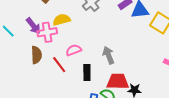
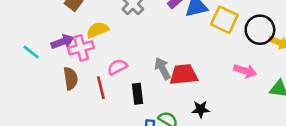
purple arrow: (33, 26) -> (62, 42), turned -66
red line: (59, 65) -> (101, 88), turned 30
red trapezoid: (118, 81) -> (184, 75), moved

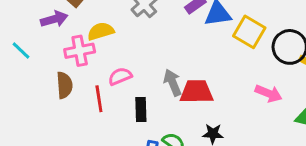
purple arrow: (62, 42) -> (54, 19), moved

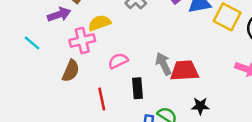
brown semicircle: (64, 85) -> (71, 71), turned 30
red line: (99, 99) -> (102, 99), moved

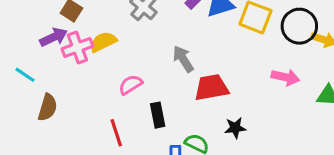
pink cross: (82, 41) -> (77, 48), moved
gray arrow: (163, 64) -> (183, 59), moved
brown semicircle: (71, 71) -> (48, 107), moved

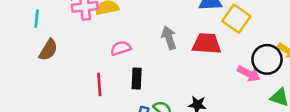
black circle: (299, 26) -> (267, 59), moved
cyan line: (25, 75) -> (37, 19), turned 48
red trapezoid: (211, 88) -> (207, 44), moved

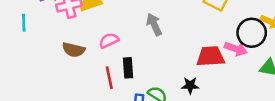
red trapezoid: (207, 44) -> (211, 56), moved
brown semicircle: (48, 50) -> (74, 50), moved, turned 80
red line: (99, 84) -> (109, 78), moved

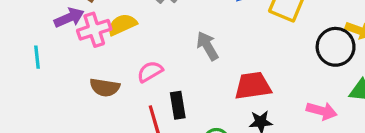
pink arrow: (236, 49) -> (322, 111), moved
red trapezoid: (211, 56) -> (253, 86), moved

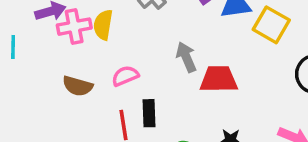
yellow semicircle: (122, 25) -> (103, 25), turned -64
red trapezoid: (253, 86) -> (219, 79), moved

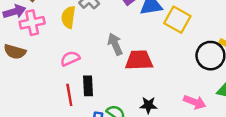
yellow semicircle: (103, 25) -> (68, 17), moved
brown semicircle: (78, 86) -> (15, 52), moved

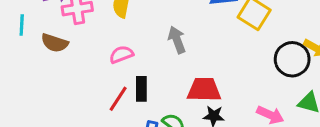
red trapezoid: (139, 60) -> (204, 90), moved
red line: (69, 95) -> (118, 99), turned 40

